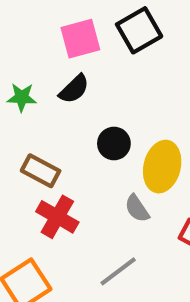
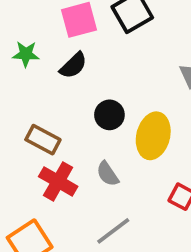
green star: (22, 97) -> (26, 54), moved
gray semicircle: (137, 208) -> (108, 174), moved

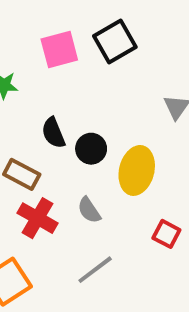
black semicircle: (73, 65) -> (53, 133), moved, turned 112

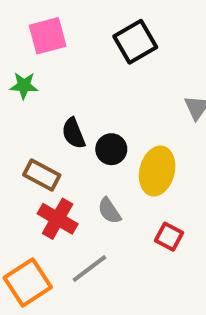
pink square: (59, 49) -> (48, 36), moved
red square: (166, 234) -> (169, 237), moved
gray line: (95, 270) -> (89, 269), moved

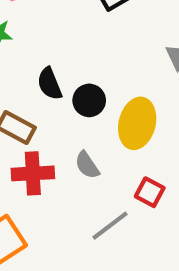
red cross: (58, 219) -> (33, 173), turned -33
gray line: (89, 269) -> (110, 226), moved

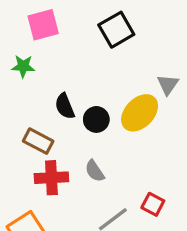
yellow ellipse: (137, 123) -> (140, 113), moved, turned 30
red square: (150, 192) -> (153, 204), moved

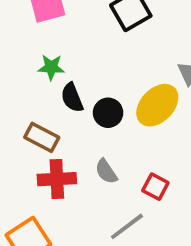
green star: (23, 66) -> (51, 67), moved
red square: (153, 204) -> (155, 187), moved

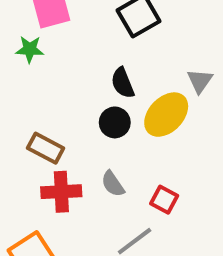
green star: (51, 67) -> (30, 49), moved
black semicircle: (72, 98) -> (123, 83), moved

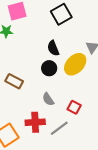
red cross: (61, 192) -> (35, 122), moved

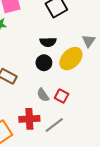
black semicircle: (53, 48) -> (48, 42), turned -70
red square: (74, 107) -> (62, 96), moved

